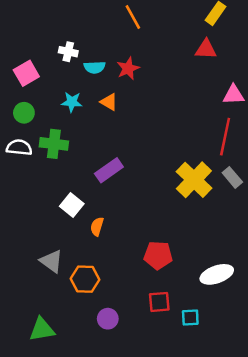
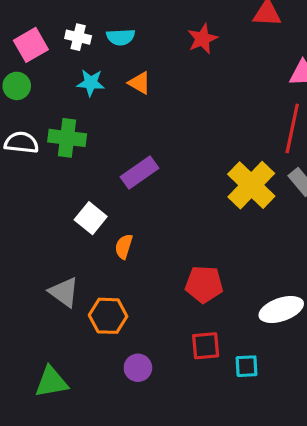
white cross: (68, 52) -> (78, 37), moved
red star: (128, 68) -> (202, 39), moved
green circle: (24, 113) -> (17, 86), moved

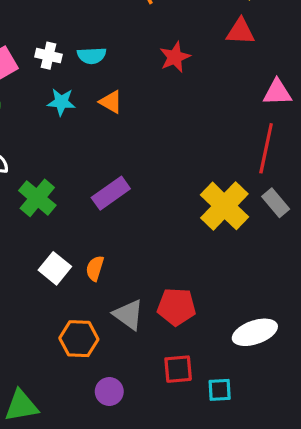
green cross: (67, 138) -> (37, 198), moved, turned 33
white square: (91, 218) -> (55, 268), moved
gray triangle: (64, 292) -> (128, 315), moved

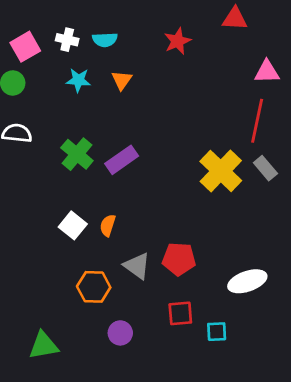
orange triangle: (111, 102) -> (122, 80), turned 35
green cross: (37, 198) -> (77, 154), moved

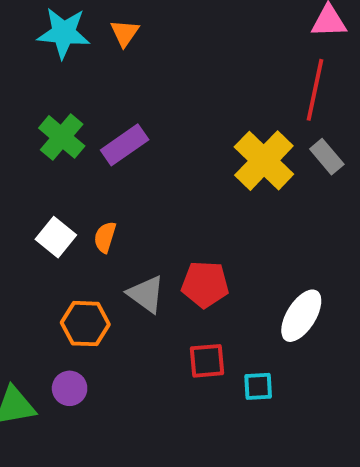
cyan star: (78, 80) -> (64, 33), size x1.5
white ellipse: (247, 281) -> (301, 316), turned -39
purple circle: (120, 333) -> (70, 388), moved

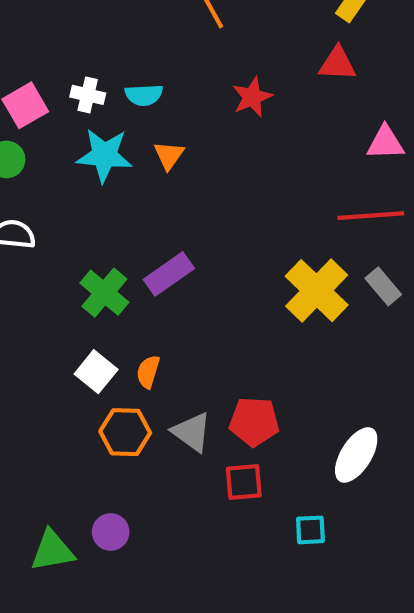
red line: (315, 90) -> (371, 216), turned 74
green cross: (62, 137) -> (104, 293), moved
orange hexagon: (85, 324) -> (125, 432), moved
red square: (207, 361) -> (244, 482), moved

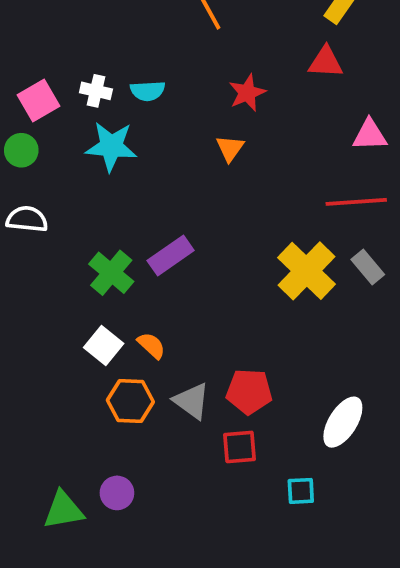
orange triangle: (169, 155) -> (230, 148), moved
orange semicircle: (148, 372) -> (151, 345), turned 116

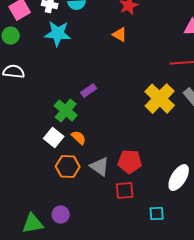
orange triangle: (230, 148) -> (120, 35), turned -35
purple rectangle: (171, 256) -> (89, 91), size x0.7
green cross: (111, 273) -> (66, 111), moved

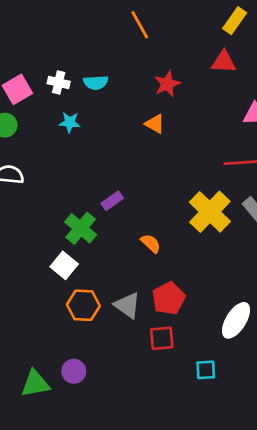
cyan star: (58, 34) -> (70, 122), size x0.6
orange semicircle: (79, 138) -> (151, 243), moved
red pentagon: (130, 162) -> (169, 298), turned -30

